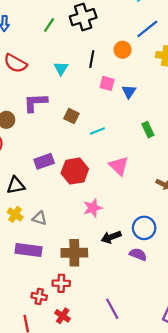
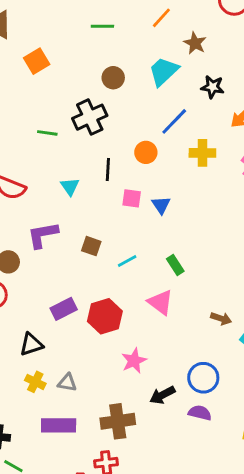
green line: (49, 25) -> (47, 133), turned 72
green rectangle: (148, 130) -> (175, 265), moved

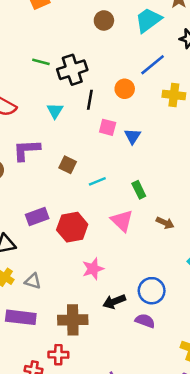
black cross: (90, 117) -> (72, 70), moved
brown arrow: (221, 318) -> (165, 223), moved

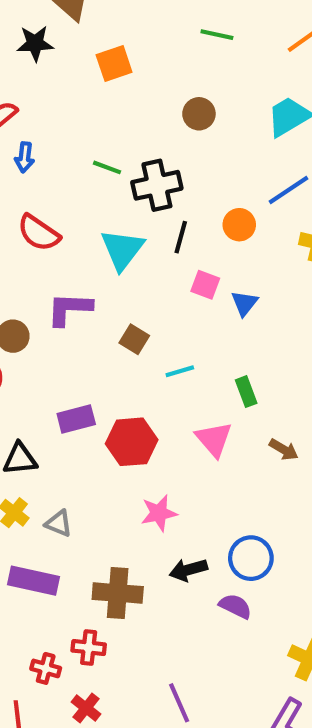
brown circle: (104, 20) -> (199, 114), moved
cyan triangle: (55, 111) -> (122, 249), size x1.6

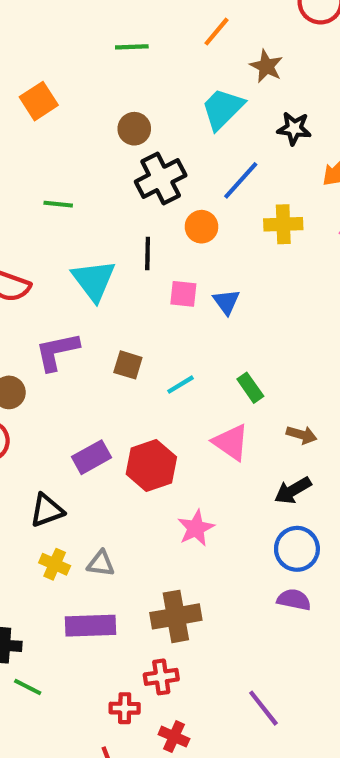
black cross: (157, 185) -> (161, 178), moved
black arrow: (188, 570) -> (293, 490), moved

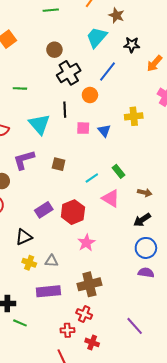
yellow cross: (283, 224) -> (134, 116), moved
cyan line: (181, 385) -> (92, 178), moved
pink star: (196, 528) -> (86, 243), moved
red cross: (161, 677) -> (84, 314), turned 35

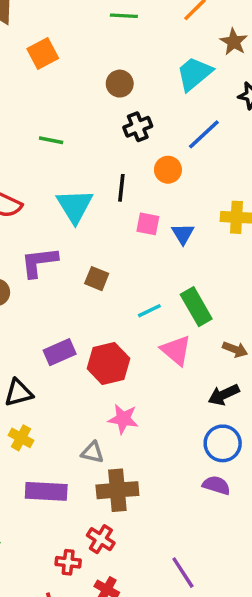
black cross: (69, 73) -> (138, 127), size x0.7
green rectangle: (118, 171) -> (196, 307), size x1.5
pink star: (86, 243) -> (123, 419), turned 30
gray triangle: (51, 261) -> (92, 452), moved

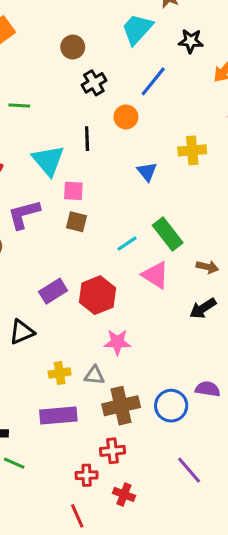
pink square: (148, 224) -> (73, 191), moved
yellow cross: (21, 438) -> (60, 373), moved, turned -30
blue circle: (223, 443) -> (171, 406), moved
red cross: (101, 539) -> (112, 451), turned -30

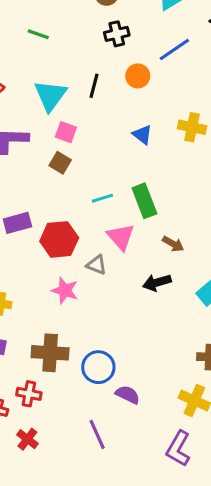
blue triangle: (147, 172) -> (142, 135), turned -30
gray triangle: (94, 375) -> (97, 265), moved
purple semicircle: (208, 389) -> (128, 395), moved

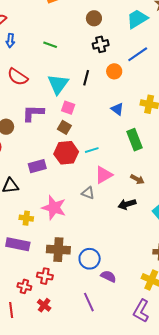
green rectangle: (144, 201) -> (134, 140), moved
pink triangle: (121, 237) -> (104, 175), turned 42
red hexagon: (59, 239) -> (66, 153), moved
pink star: (65, 290) -> (54, 208), moved, size x1.4

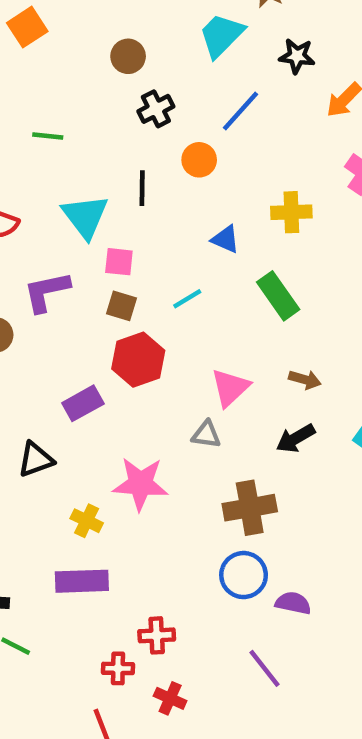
cyan line: (92, 150) -> (187, 299), moved
yellow cross: (26, 218) -> (87, 521), turned 32
brown cross: (58, 250) -> (250, 508), moved

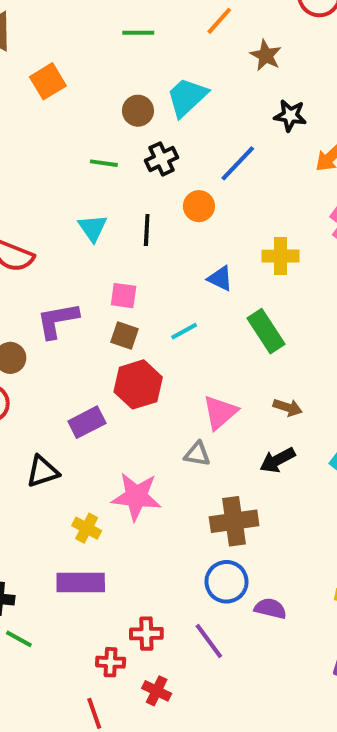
cyan trapezoid: (221, 35) -> (187, 97), moved
green line: (48, 136) -> (104, 163), moved
cyan triangle: (85, 216) -> (93, 228), moved, size x0.7
purple line: (265, 668) -> (209, 641), moved

